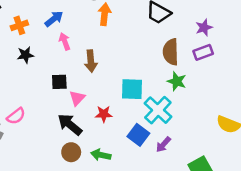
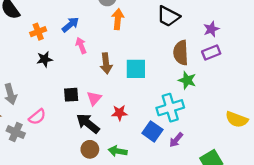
black square: (59, 82) -> (71, 95), moved
cyan square: (132, 89) -> (136, 69), moved
cyan cross: (158, 110) -> (170, 108), turned 32

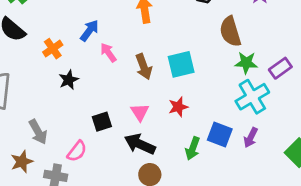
purple rectangle: (211, 52) -> (280, 68), moved
black square: (71, 95) -> (102, 122), moved
cyan cross: (170, 108) -> (252, 97), moved
red star: (119, 113) -> (178, 107), moved
green arrow: (118, 151) -> (193, 148), moved, turned -66

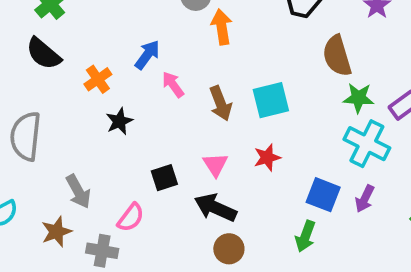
cyan cross: (252, 97) -> (367, 144), turned -32
green arrow: (193, 148) -> (305, 236), moved

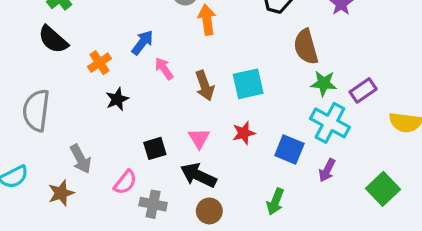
blue square: (323, 195) -> (289, 149), moved
gray cross: (102, 251) -> (153, 204), moved

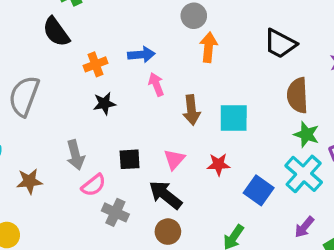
blue arrow: (142, 42) -> (141, 55), turned 35
gray arrow: (81, 159) -> (75, 155), moved
purple arrow: (327, 170) -> (304, 227), moved

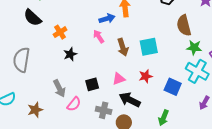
blue arrow: (141, 55) -> (107, 19), moved
pink triangle: (174, 159) -> (119, 79), turned 40
black arrow: (165, 195) -> (130, 100), moved
gray cross: (115, 212) -> (104, 110), moved

